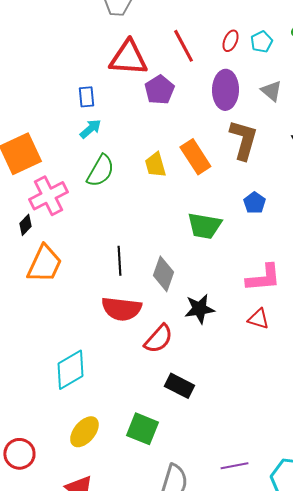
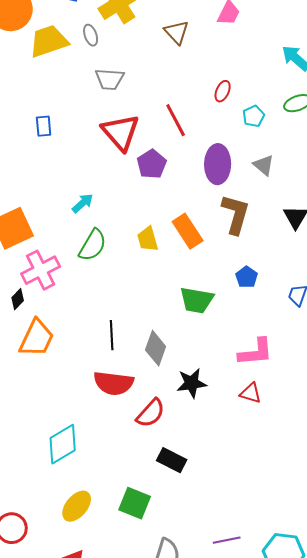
red ellipse: (230, 41) -> (223, 91), moved
red triangle: (128, 58) -> (121, 132), turned 45
blue rectangle: (86, 97) -> (44, 126), moved

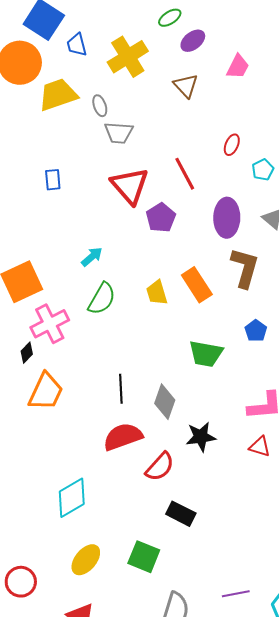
gray ellipse: (91, 35) -> (100, 106), moved
red semicircle: (114, 383) -> (123, 437), turned 153

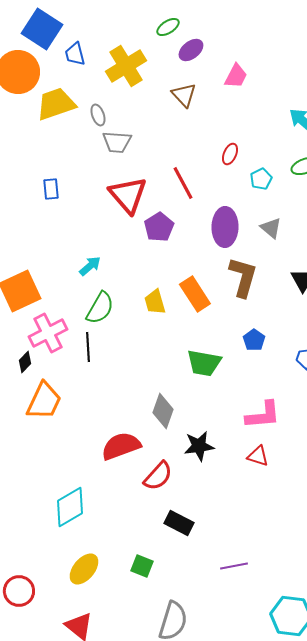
black line: (121, 389) -> (88, 347), moved
green square: (144, 557) -> (142, 566), size x0.7
purple line: (236, 594) -> (234, 566), moved

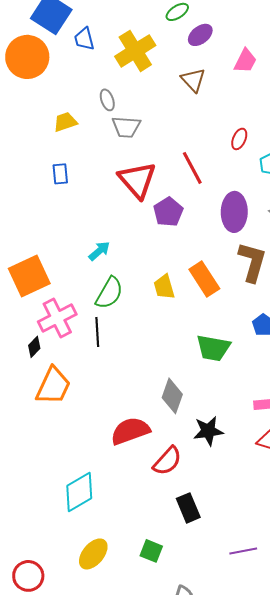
yellow trapezoid: (56, 104) -> (65, 122), moved, size x0.6
black rectangle: (179, 523) -> (188, 508), turned 40

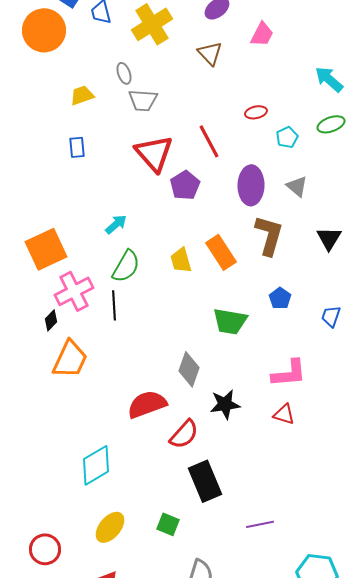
red ellipse: (239, 139) -> (256, 112), turned 55
black rectangle: (188, 508) -> (205, 481), size x1.4

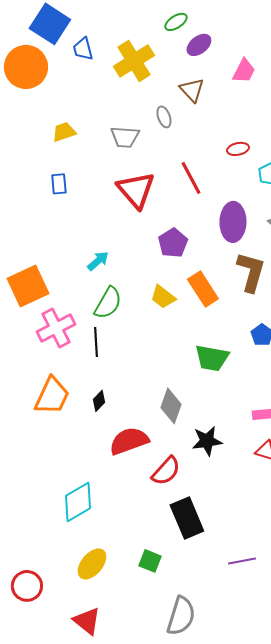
gray ellipse: (124, 73) -> (164, 117), moved
purple pentagon: (185, 185) -> (173, 243), moved
yellow trapezoid: (181, 260) -> (163, 297), turned -36
black diamond: (51, 320) -> (99, 401), moved

